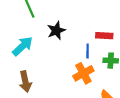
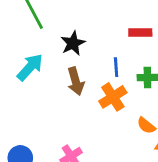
red rectangle: (104, 36) -> (140, 33), moved
brown arrow: (25, 82) -> (76, 81), moved

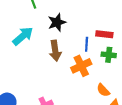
red rectangle: (140, 33) -> (104, 34), moved

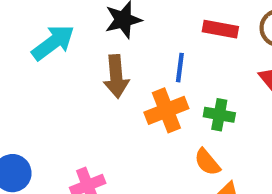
red rectangle: (104, 34) -> (220, 29), moved
green cross: (109, 55) -> (219, 115), moved

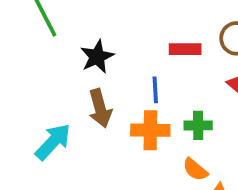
cyan arrow: (53, 43) -> (53, 142), moved
orange cross: (166, 110) -> (150, 130), turned 33

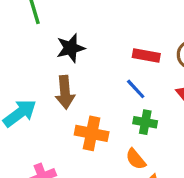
blue line: (155, 90) -> (136, 89), moved, turned -50
orange cross: (150, 130) -> (92, 133), moved

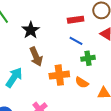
orange semicircle: (136, 159) -> (82, 83), moved

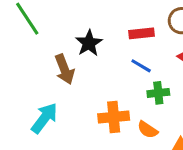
black star: (31, 30) -> (89, 43), moved
brown arrow: (36, 57) -> (64, 69), moved

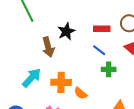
orange cross: (114, 117) -> (61, 82), moved
orange semicircle: (148, 130) -> (81, 93), moved

